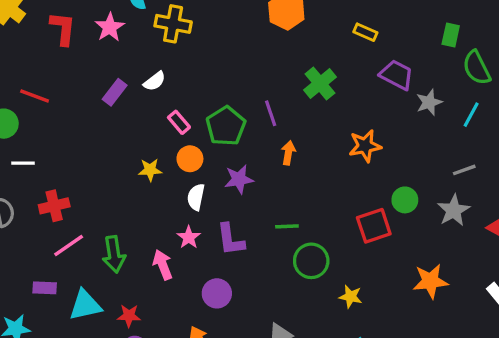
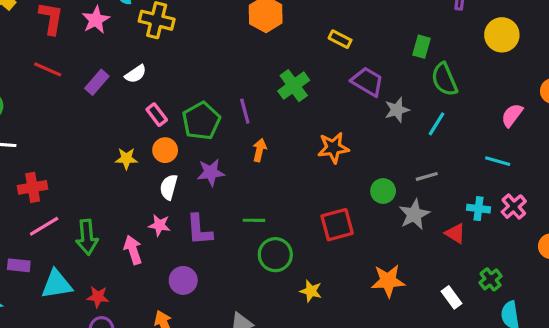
red line: (35, 96) -> (48, 69), moved
green circle: (405, 200) -> (383, 191), moved
pink star: (189, 237) -> (159, 225), turned -30

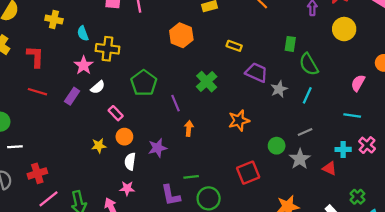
pink star: (96, 20) -> (84, 65), moved
green pentagon: (201, 121) -> (144, 83), moved
purple L-shape: (199, 230) -> (171, 195), moved

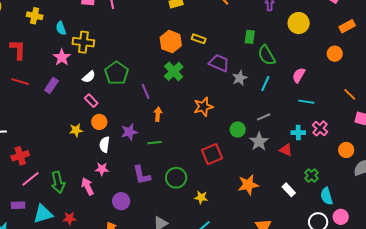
orange hexagon: (181, 35) -> (171, 42), moved
pink semicircle: (358, 83) -> (299, 75), moved
white semicircle: (98, 87) -> (89, 77), moved
green line: (191, 177) -> (155, 143), moved

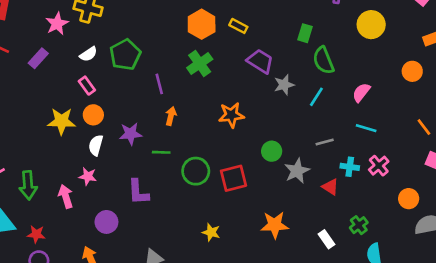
gray line: (264, 117) -> (325, 142), moved
yellow star: (76, 130) -> (61, 121), size x1.5
green circle: (176, 178) -> (196, 171), moved

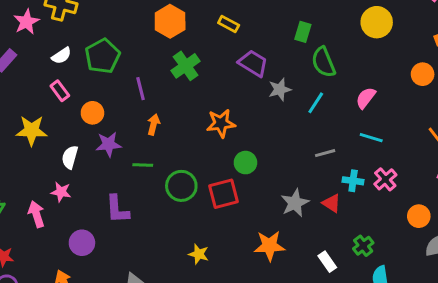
orange hexagon: (202, 24) -> (170, 21), moved
orange circle: (93, 115) -> (92, 113), moved
green circle: (272, 151) -> (245, 163), moved
gray star: (297, 171) -> (295, 203), moved

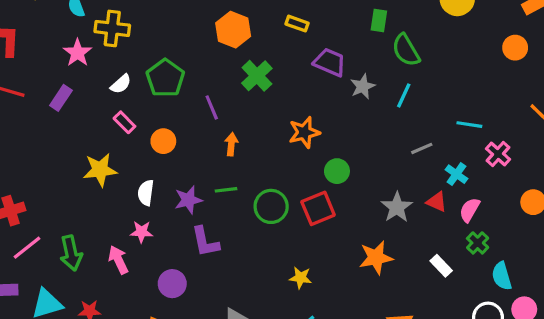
pink semicircle: (366, 98) -> (470, 210), moved
purple star: (109, 144) -> (188, 200), moved
pink cross: (385, 179) -> (498, 154), moved
cyan cross: (353, 181) -> (456, 174), turned 36

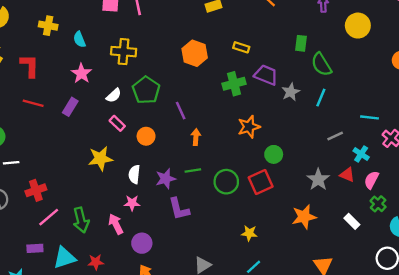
yellow cross: (112, 28) -> (124, 52), moved
green cross: (257, 76) -> (234, 84), moved, turned 30
purple circle: (172, 284) -> (142, 243), moved

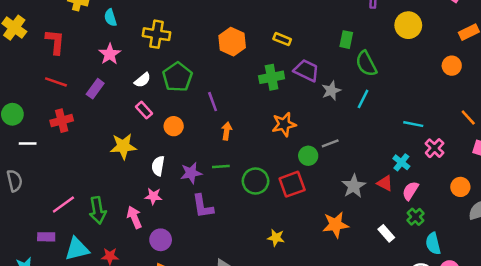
gray line: (335, 136) -> (330, 143), moved
red cross: (36, 190) -> (62, 121), moved

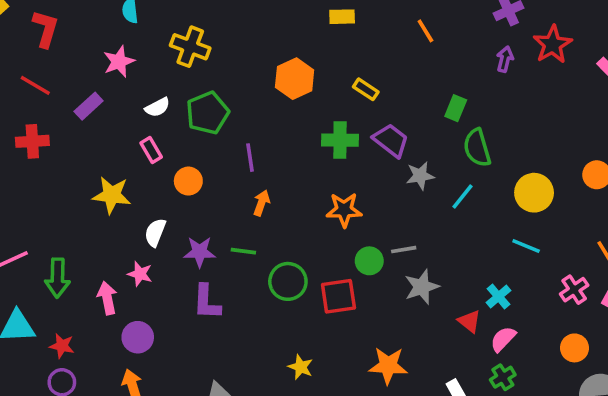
yellow circle: (408, 25) -> (534, 193), moved
pink cross: (435, 148) -> (574, 290), moved
gray star: (354, 186) -> (422, 287), moved

